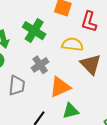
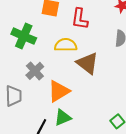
green triangle: (71, 111) -> (63, 118), moved

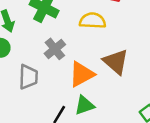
brown triangle: (88, 63) -> (116, 62), moved

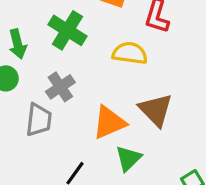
gray cross: (55, 49) -> (60, 87), moved
green triangle: (84, 105) -> (128, 158), moved, turned -30

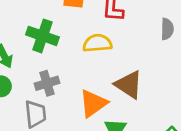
gray cross: (60, 87) -> (47, 83), turned 30

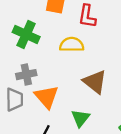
orange triangle: (93, 103) -> (47, 97), moved, turned -40

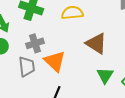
green triangle: (80, 118) -> (105, 75), moved

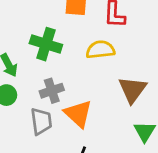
brown triangle: (96, 43) -> (133, 90), turned 35

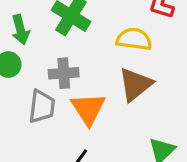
brown triangle: (133, 90) -> (135, 84), moved

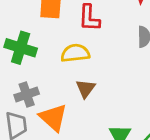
brown triangle: (135, 84) -> (86, 89), size x0.7

